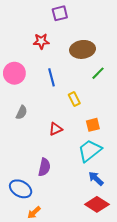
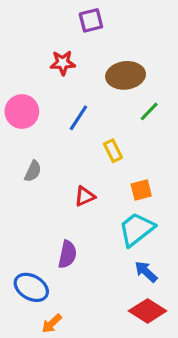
blue line: (52, 77) -> (78, 118), turned 48

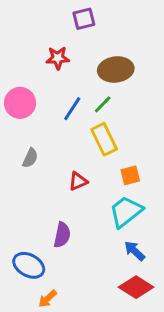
green line: (149, 111) -> (103, 104), moved
yellow rectangle: (113, 151) -> (104, 139), size x1.5

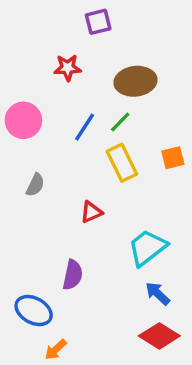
orange square: (130, 175) -> (173, 158), moved

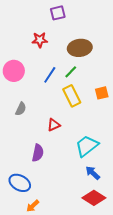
purple semicircle: (73, 275) -> (38, 153), moved

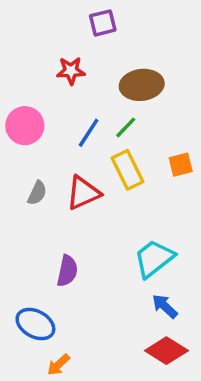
red triangle: (54, 125) -> (83, 193), moved, size x1.5

